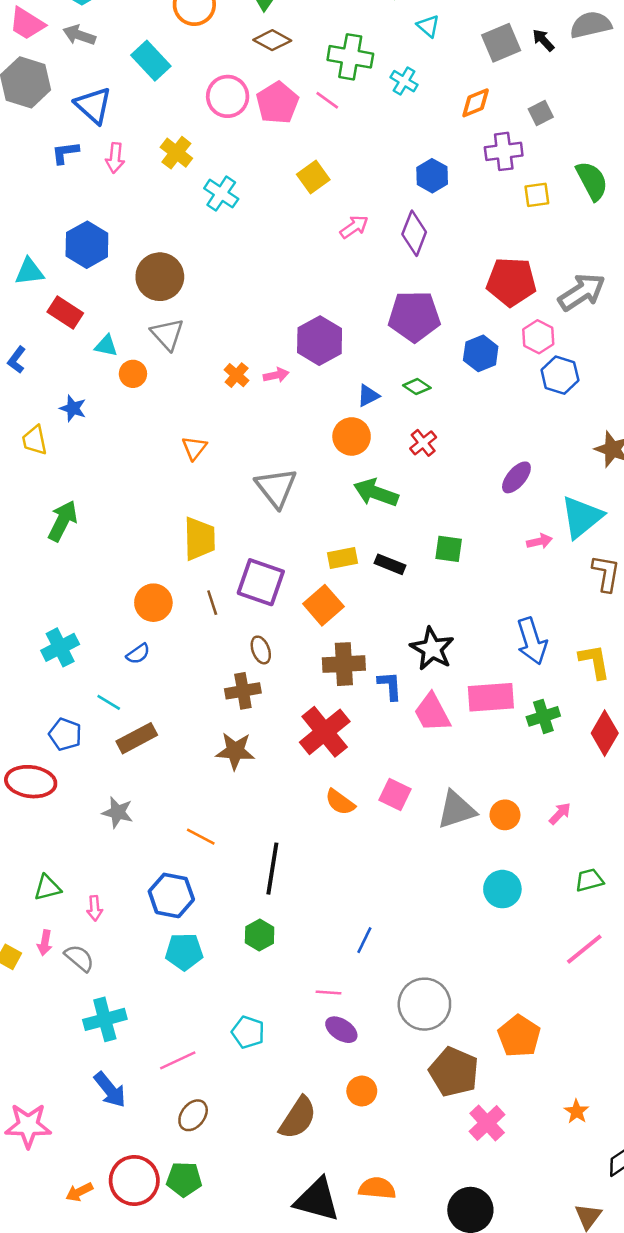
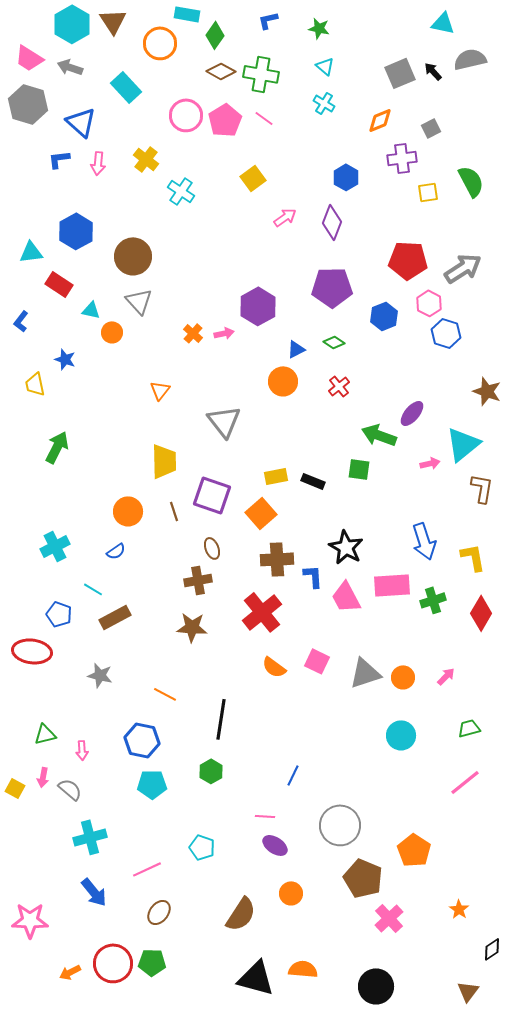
cyan triangle: (428, 26) -> (325, 66), moved
green cross: (350, 57) -> (261, 74), moved
green arrow: (376, 493) -> (379, 435), moved

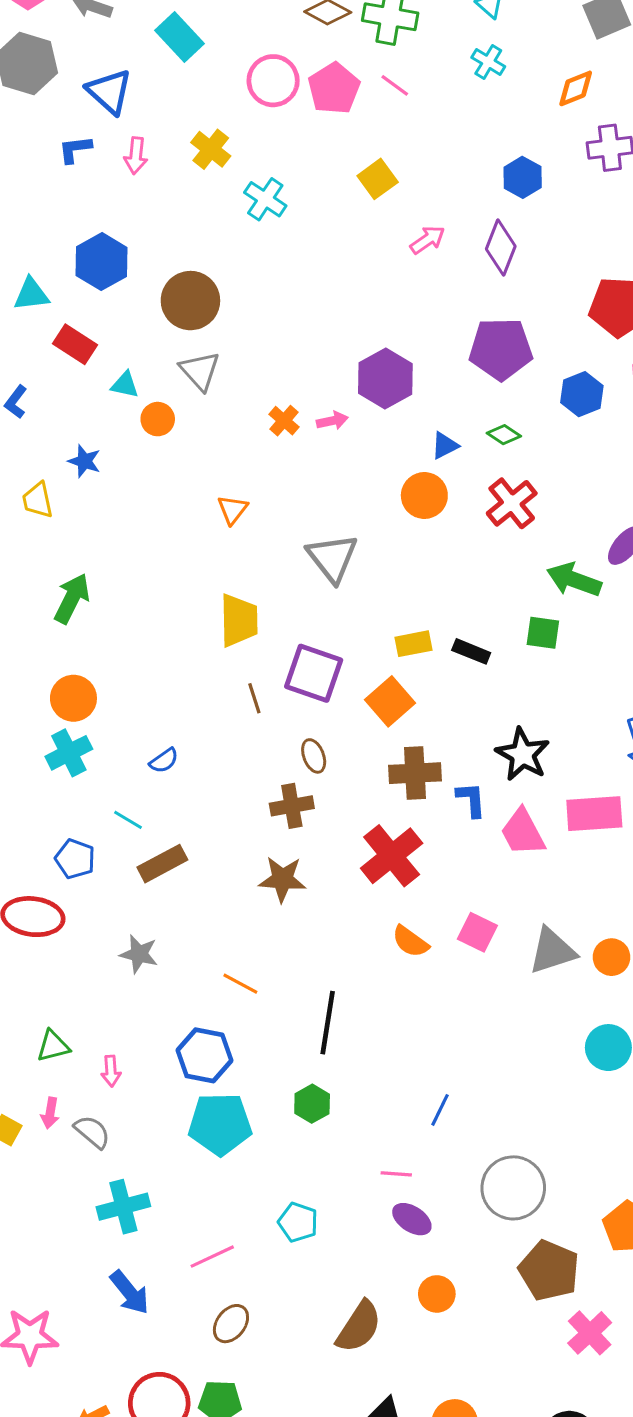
red cross: (339, 386) -> (512, 503), size x1.5
orange circle: (128, 511) -> (73, 698), moved
cyan pentagon: (152, 784) -> (220, 1124), size x1.4

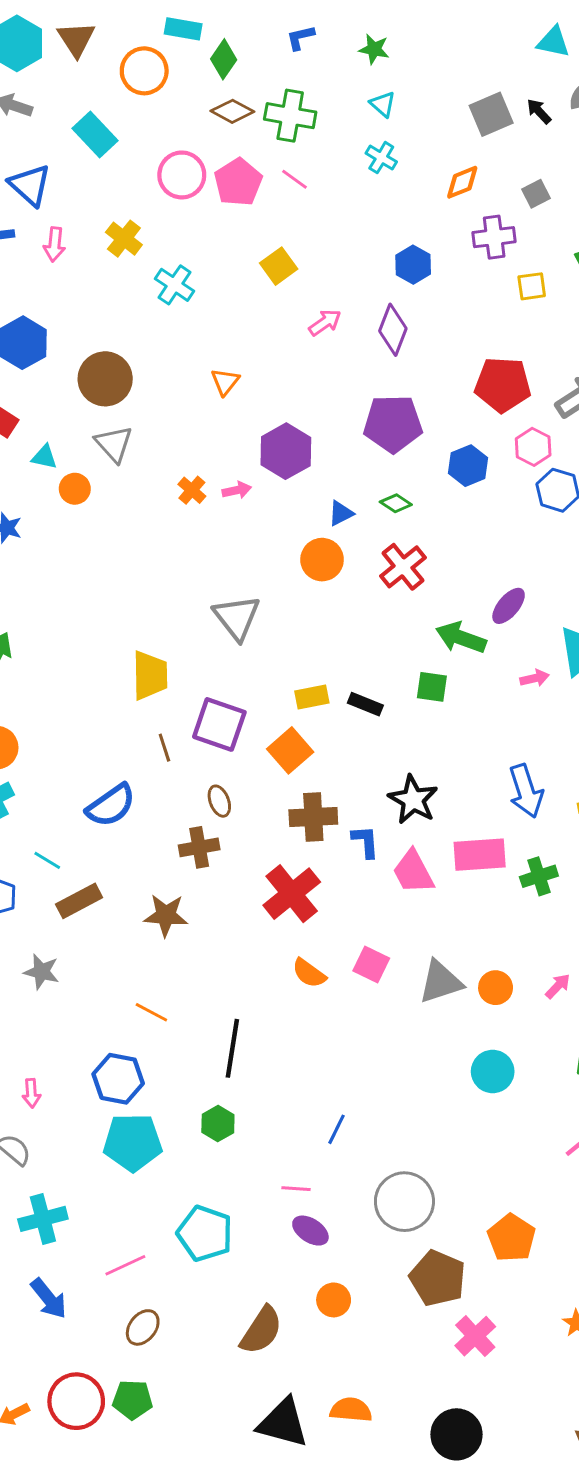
orange triangle: (233, 510) -> (225, 382), moved
blue semicircle: (164, 761) -> (111, 805), moved, size x1.8
brown star: (282, 879) -> (166, 915), moved
gray star: (139, 954) -> (41, 972), moved
cyan pentagon: (298, 1222) -> (205, 1233), size x1.5

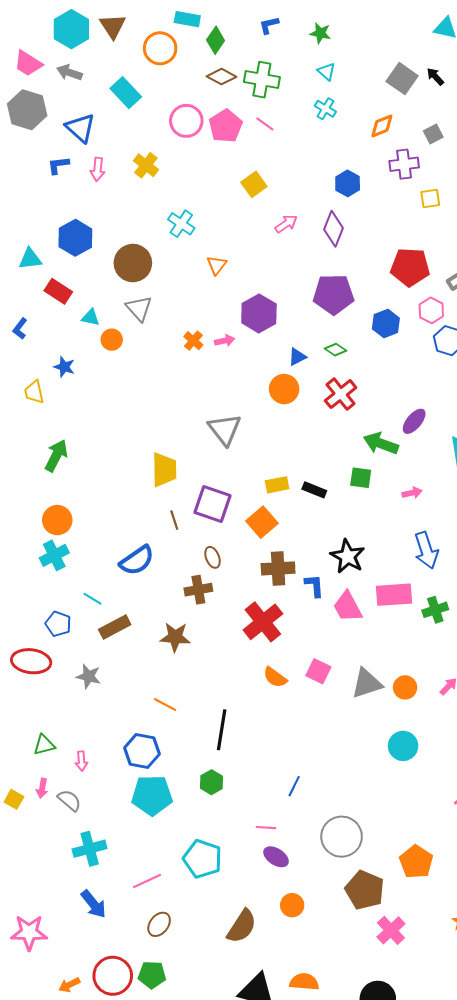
gray square: (491, 114) -> (402, 79), turned -32
cyan cross: (175, 285) -> (181, 224), moved
pink arrow: (535, 678) -> (412, 493), moved

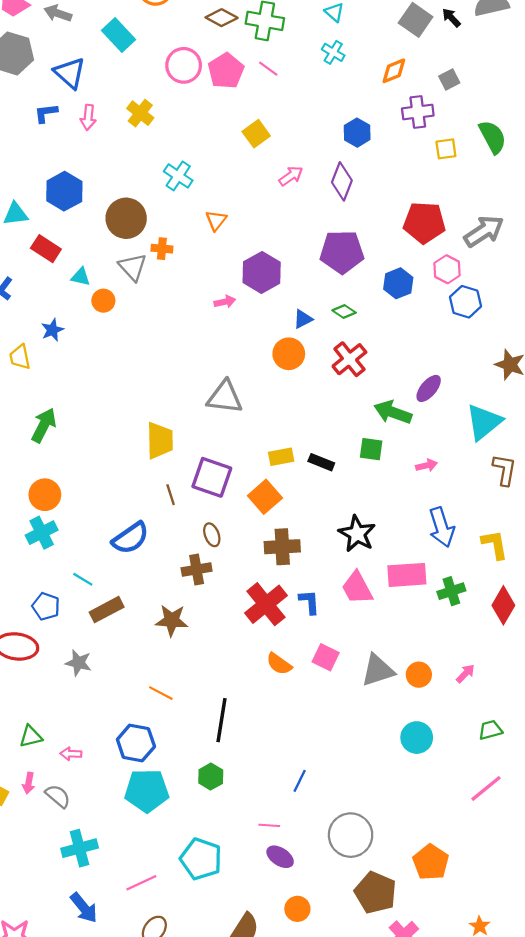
orange cross: (193, 341) -> (162, 249), moved, turned -36
blue star: (64, 367) -> (52, 330), turned 30
gray triangle: (225, 429) -> (225, 397), turned -45
blue L-shape: (314, 586) -> (309, 602), moved
pink arrow: (81, 761) -> (71, 754), turned 96

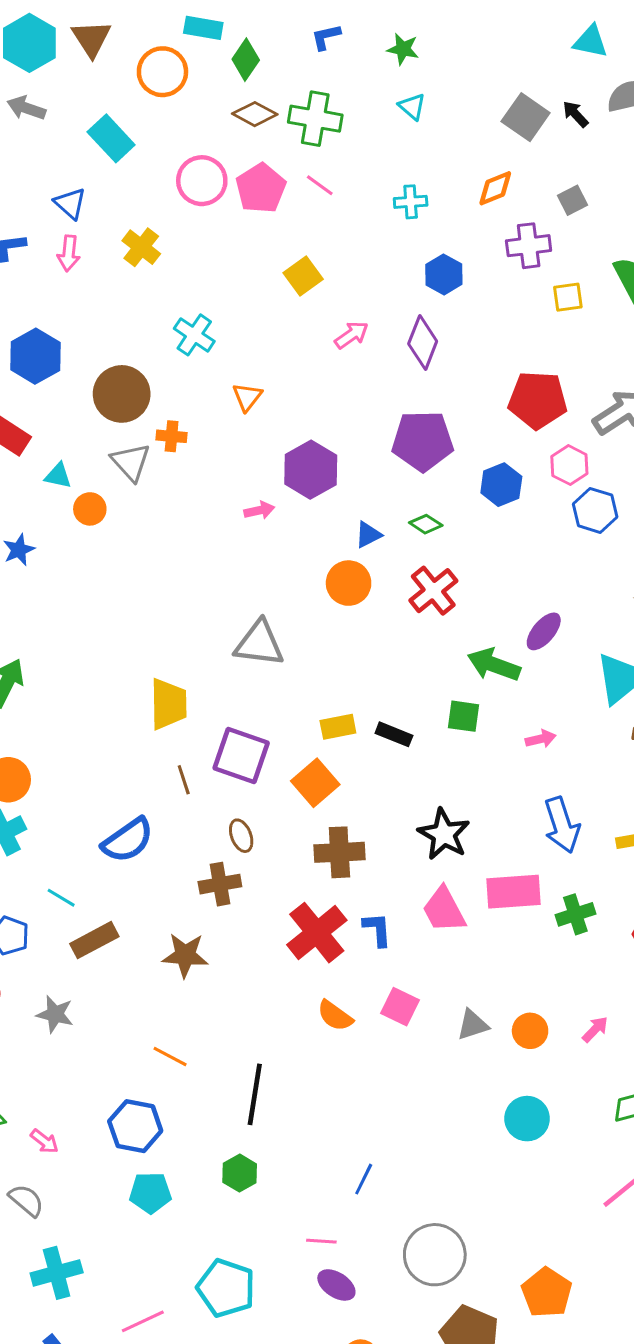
cyan cross: (333, 52) -> (411, 202), moved, turned -35
blue triangle: (70, 73) -> (70, 203), moved, size x0.7
gray triangle: (378, 670) -> (473, 1025), size x0.7
pink arrow: (71, 754) -> (44, 1141), turned -144
cyan pentagon: (147, 791) -> (150, 1193), size x0.7

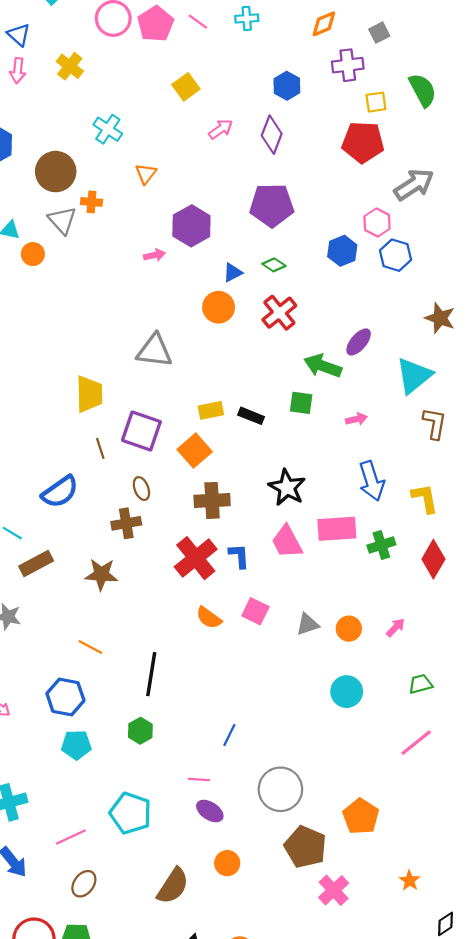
cyan cross: (411, 202) -> (247, 18), moved
red pentagon: (538, 400) -> (363, 142), moved
blue hexagon: (501, 485) -> (342, 251), moved

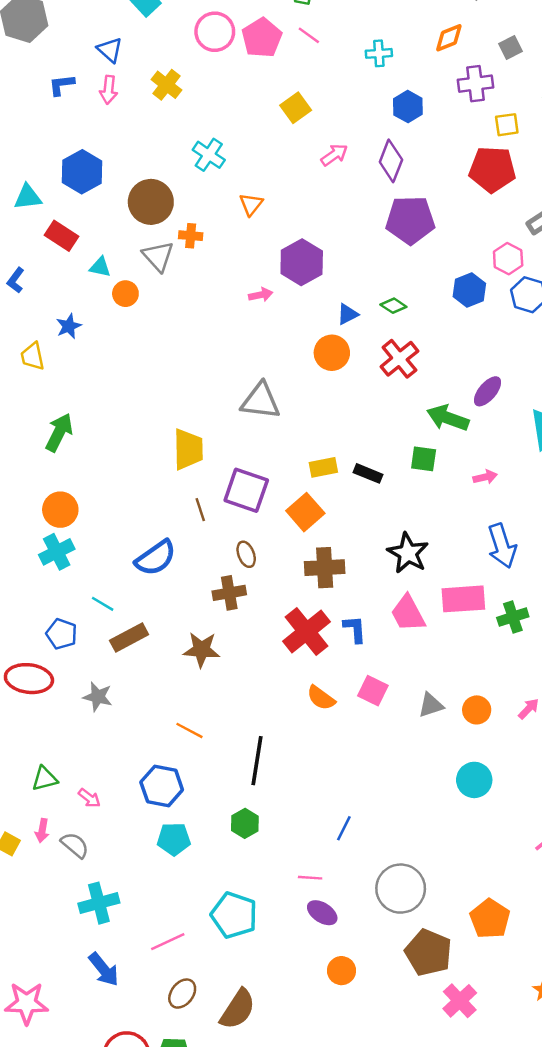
cyan cross: (247, 18) -> (379, 53), moved
purple pentagon: (272, 205) -> (410, 220), moved
brown semicircle: (173, 886) -> (238, 1009), moved

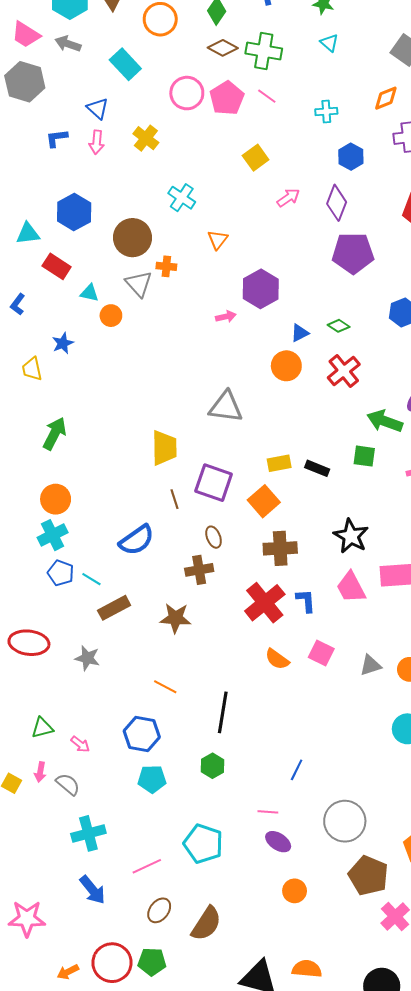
blue pentagon: (62, 634) -> (61, 573), moved

